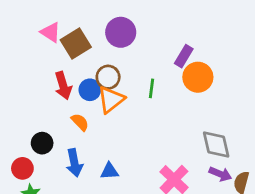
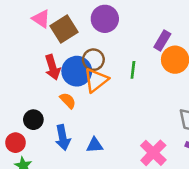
blue circle: (90, 90) -> (77, 71), size x1.5

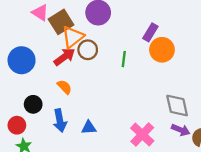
red arrow: (53, 67) -> (64, 57), moved, turned -110
blue circle: (77, 71) -> (22, 60), moved
orange triangle: (96, 80) -> (73, 37), moved

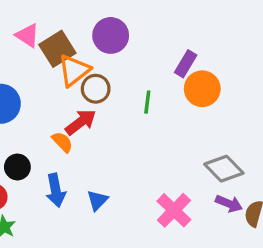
red arrow: (64, 57) -> (81, 122), moved
gray diamond: (177, 105) -> (224, 169), turned -32
blue triangle: (89, 128) -> (97, 200), turned -42

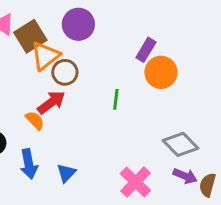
green line: (147, 102) -> (116, 99), moved

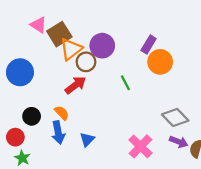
purple circle: (78, 24) -> (102, 46), moved
green line: (116, 99) -> (125, 83), turned -35
orange semicircle: (35, 120) -> (62, 113), moved

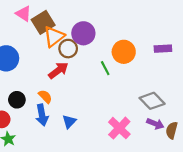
purple rectangle: (149, 44) -> (163, 49), moved, turned 56
orange circle: (160, 62) -> (124, 52), moved

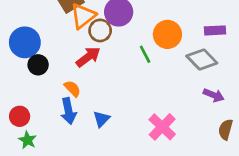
black circle: (17, 100) -> (38, 65), moved
gray diamond: (152, 101) -> (202, 60), moved
purple arrow: (155, 124) -> (214, 95), moved

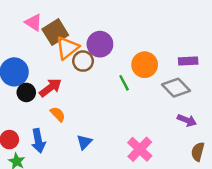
red arrow: (88, 57) -> (50, 88), moved
blue arrow: (68, 111) -> (38, 141), moved

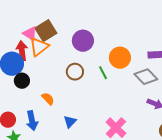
pink triangle: (34, 22) -> (30, 34), moved
orange triangle: (67, 48) -> (39, 47), moved
brown circle: (83, 61) -> (75, 72), moved
red arrow: (50, 88) -> (22, 51), moved, turned -60

